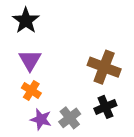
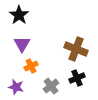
orange cross: (31, 90) -> (31, 66), moved, turned 32
purple star: (41, 119) -> (16, 87), moved

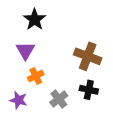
black star: (19, 15) -> (35, 19), moved
black cross: (77, 78) -> (89, 90), turned 35

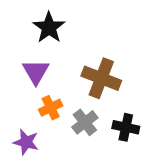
brown cross: (88, 56) -> (101, 78), moved
gray cross: (59, 99) -> (85, 122), moved

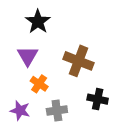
orange cross: (51, 108) -> (39, 84), turned -30
gray cross: (85, 122) -> (57, 111), moved, turned 30

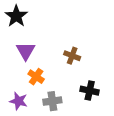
black star: (38, 22) -> (16, 16), moved
brown cross: (79, 61) -> (72, 56), size x0.6

